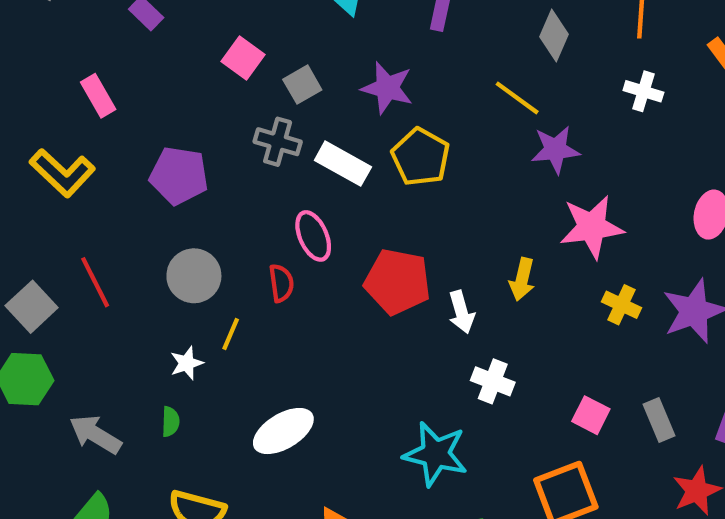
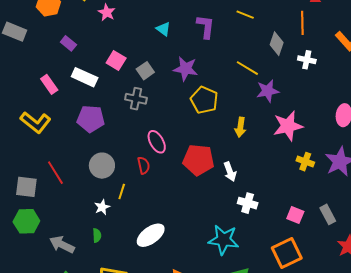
gray diamond: (554, 35) -> (277, 44), moved
white rectangle: (343, 164) -> (85, 77), moved
yellow arrow: (522, 279) -> (240, 127), moved
gray square: (32, 307) -> (26, 187), turned -35

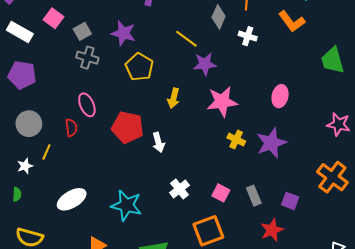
gray cross: (136, 99) -> (87, 58), moved
white cross: (248, 203) -> (179, 189), moved, turned 30
cyan star: (224, 240) -> (126, 205), moved

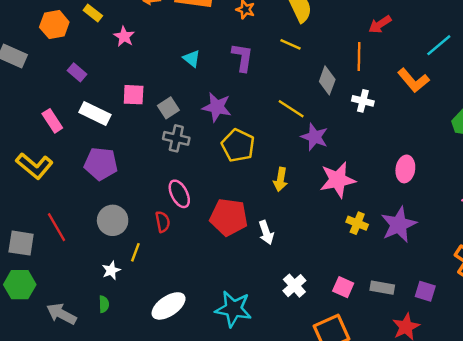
pink square: (54, 18) -> (134, 95), turned -30
purple star: (205, 64) -> (315, 137), turned 30
gray rectangle: (254, 196) -> (382, 288), turned -54

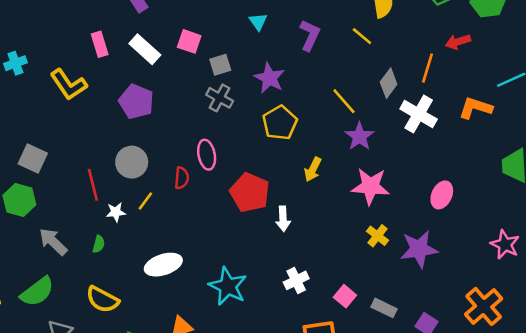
orange L-shape: (413, 80) -> (476, 108), turned 132
white cross: (363, 101) -> (419, 114), size x1.6
red line: (56, 227) -> (93, 185), moved

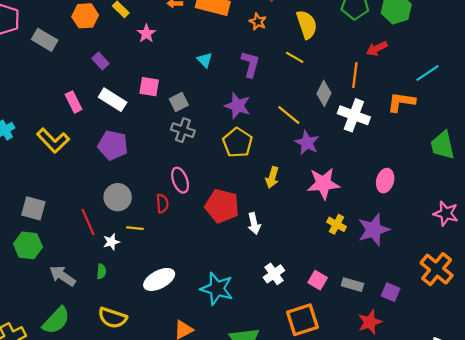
purple star: (269, 78) -> (238, 106), moved
yellow line: (145, 201) -> (135, 228), turned 70

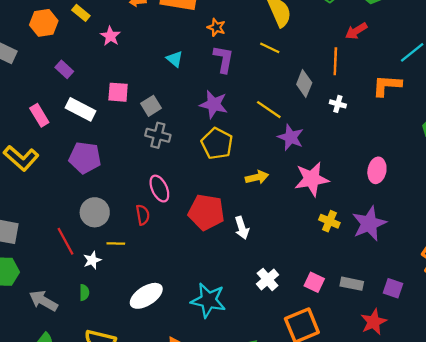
orange star: (258, 22) -> (216, 27), moved
white cross: (354, 115) -> (338, 104), size x0.5
yellow arrow: (272, 177) -> (257, 177), turned -114

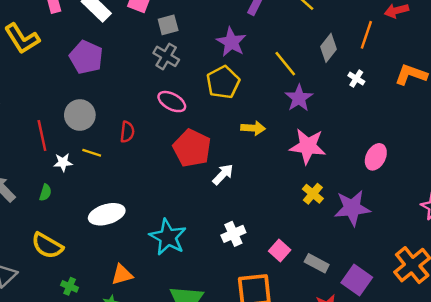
pink ellipse: (159, 189) -> (172, 102), moved, turned -52
white arrow: (242, 228) -> (223, 174), turned -135
purple square: (393, 288) -> (357, 280), size x1.4

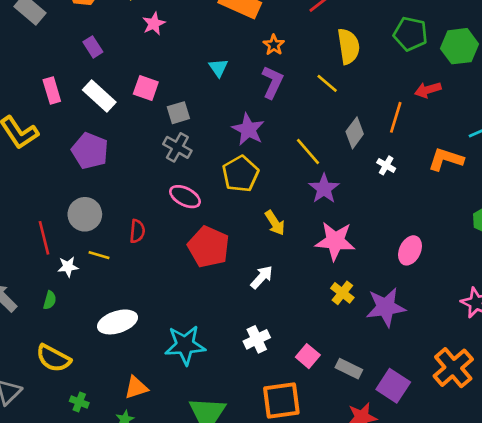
yellow arrow: (253, 128) -> (275, 223), turned 55
white arrow: (223, 174) -> (262, 277), moved
cyan star: (168, 237) -> (185, 345), turned -30

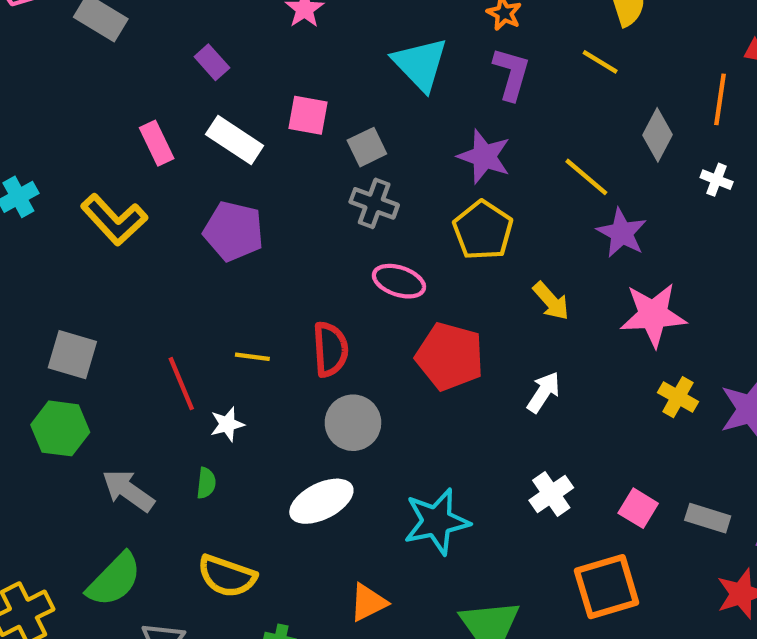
cyan triangle: (218, 68) -> (420, 64), size x1.8
gray circle: (85, 214) -> (353, 423), moved
red semicircle: (137, 231) -> (330, 349), size x1.4
yellow line: (99, 255) -> (252, 357), moved

